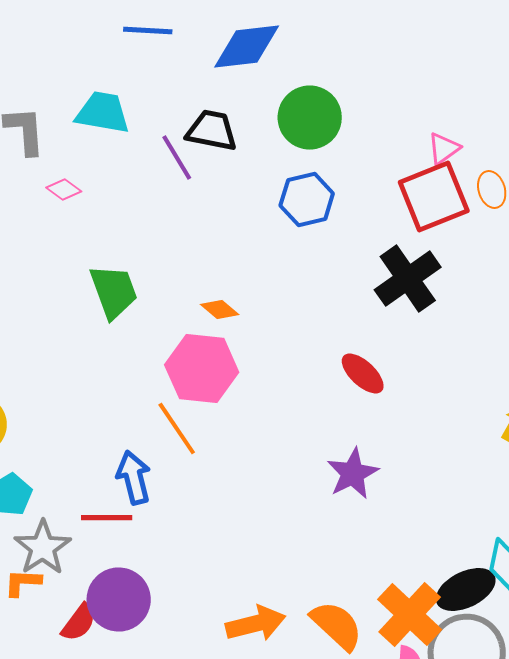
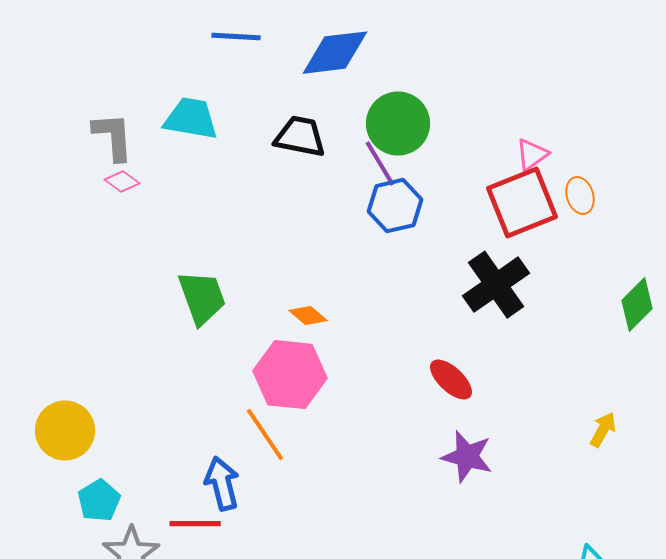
purple line: (177, 158) -> (380, 164), moved
pink diamond: (64, 190) -> (122, 182), moved
purple star: (353, 474) -> (467, 457), moved, turned -30

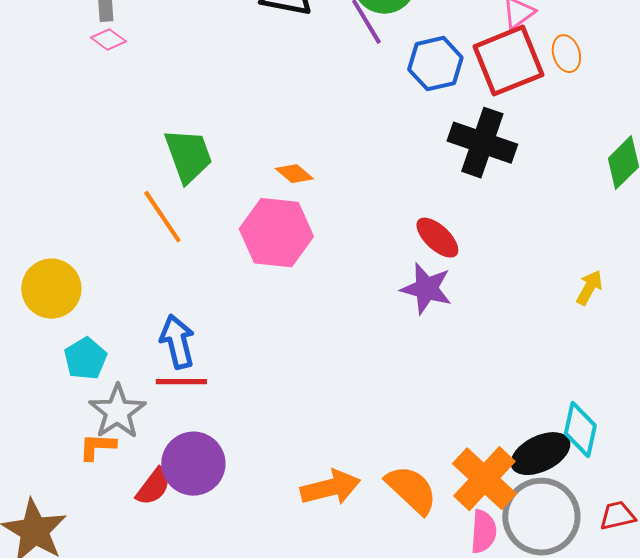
blue hexagon: (395, 206) -> (435, 64), moved
black cross: (496, 285) -> (482, 143), turned -36
orange line: (265, 435) -> (162, 217), moved
purple star: (467, 457) -> (426, 289), moved
blue arrow: (222, 484) -> (177, 342), moved

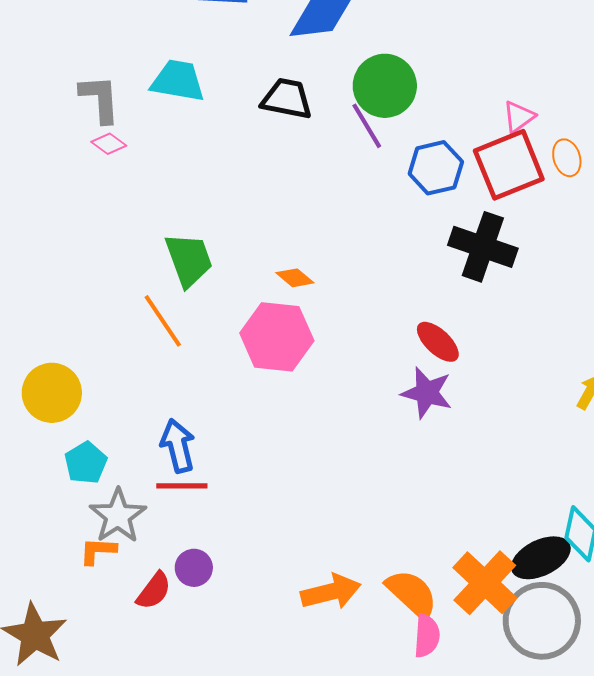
purple circle: (193, 464) -> (194, 568), size x0.6
pink semicircle: (483, 532) -> (427, 636), moved

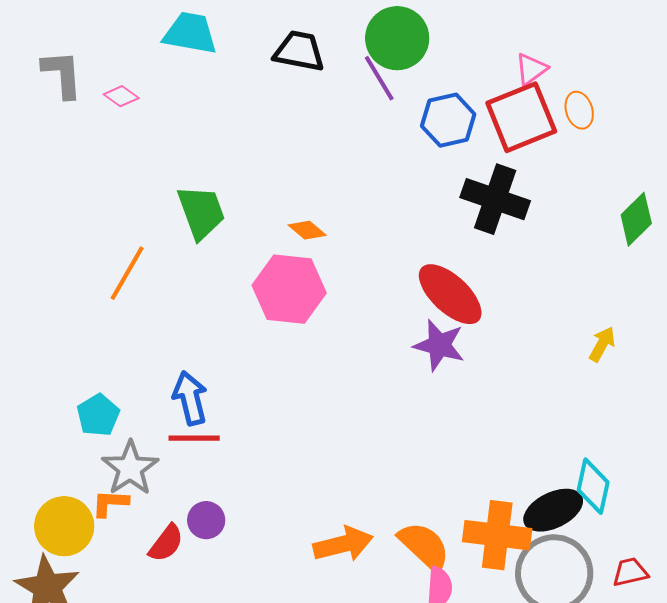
gray L-shape: (100, 99) -> (62, 74), moved
orange line: (163, 321) -> (127, 273), moved, turned 64
red ellipse: (438, 342) -> (450, 294), size x1.5
yellow circle: (52, 393) -> (64, 526), moved
orange cross: (485, 583) -> (497, 535), turned -36

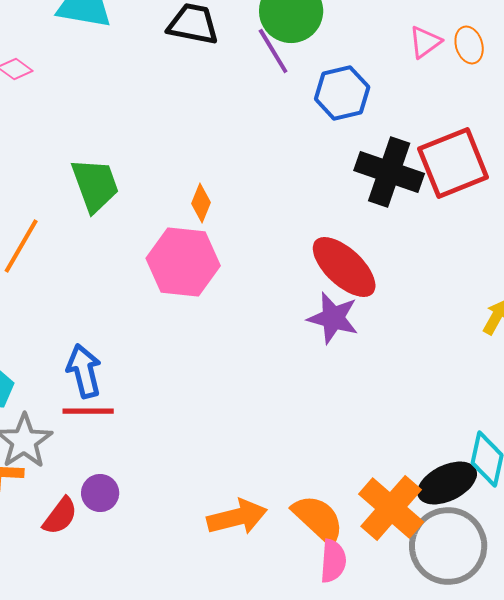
orange ellipse: (579, 110) -> (469, 45), moved
red square: (521, 117) -> (453, 163), moved
orange diamond: (307, 230) -> (201, 203), turned 72
orange cross: (497, 535) -> (391, 508), turned 34

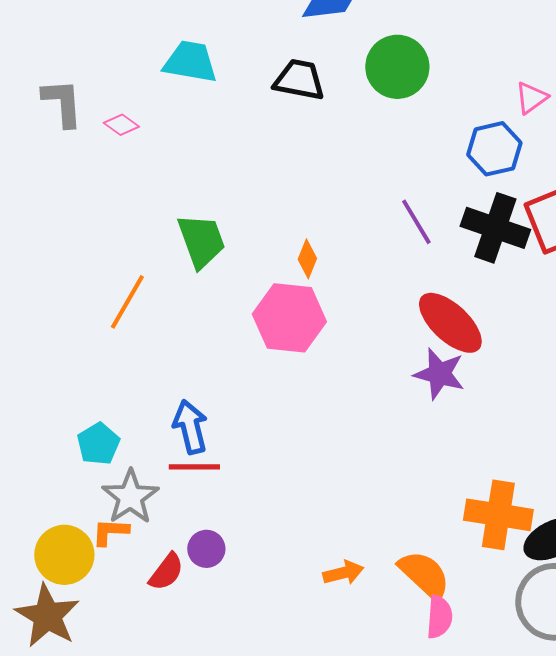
purple line: (273, 51) -> (416, 222), moved
blue hexagon: (342, 93) -> (494, 149), moved
orange cross: (391, 508) -> (498, 515), moved, turned -32
orange arrow: (237, 517) -> (343, 573), size x0.7

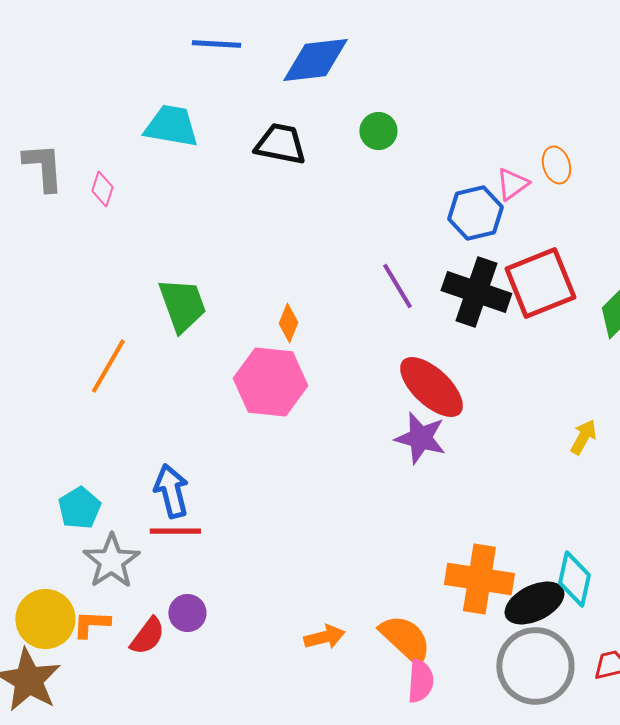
green circle: (397, 67) -> (378, 131), size x0.6
pink triangle: (531, 98) -> (512, 184), moved
pink diamond: (121, 125) -> (102, 189), turned 72
orange L-shape: (110, 532) -> (91, 624), moved

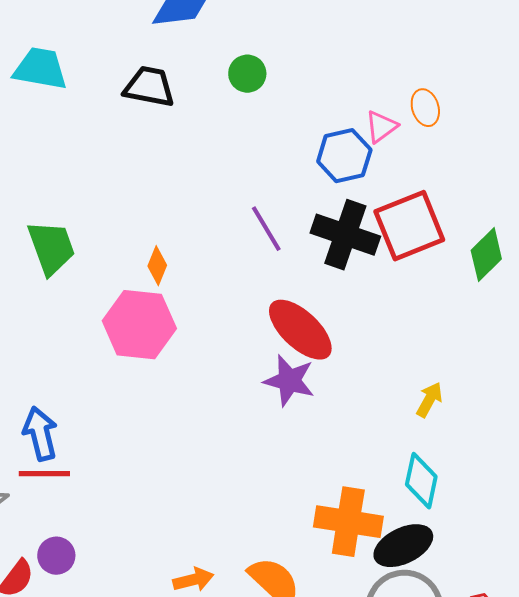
yellow arrow: (583, 437) -> (429, 400), moved
cyan diamond: (574, 579) -> (421, 481), moved

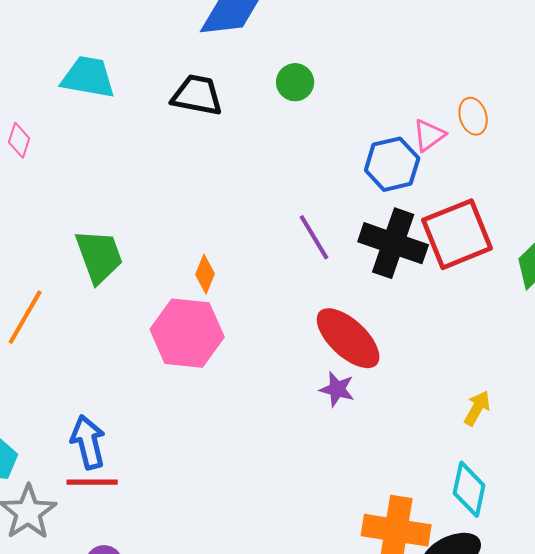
purple star: (289, 381) -> (337, 389), size x0.7

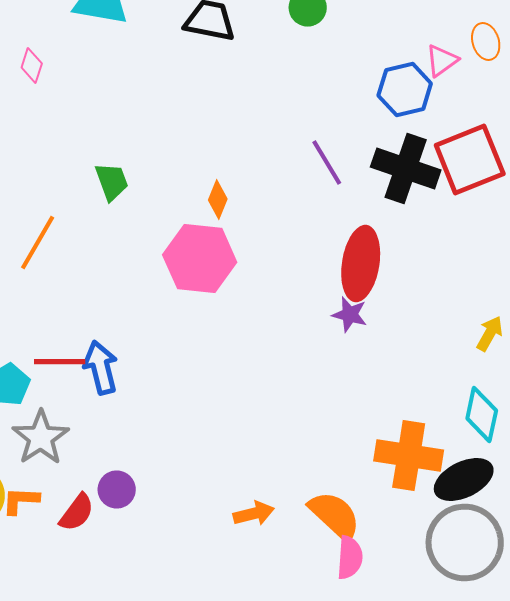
green trapezoid: (99, 256) -> (112, 182), size x0.7
red ellipse: (348, 338) -> (361, 264), turned 56
red line: (92, 482) -> (60, 362), moved

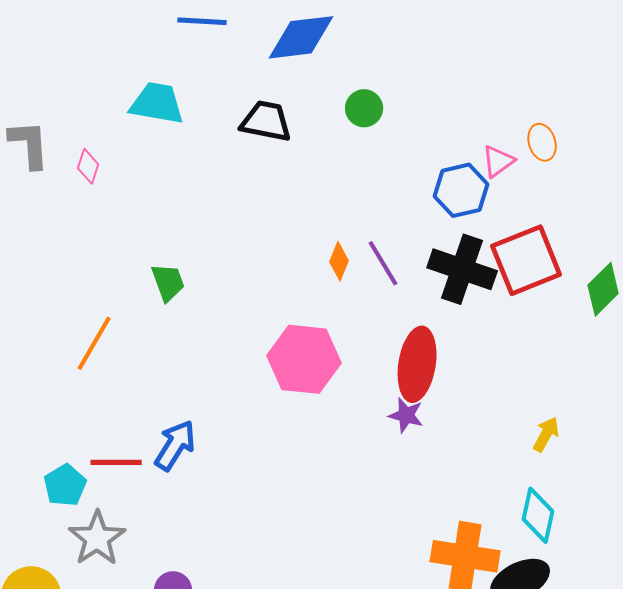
orange diamond: (218, 200) -> (339, 261), moved
pink hexagon: (200, 258) -> (304, 359), moved
blue arrow: (101, 368) -> (175, 445), moved, turned 46

